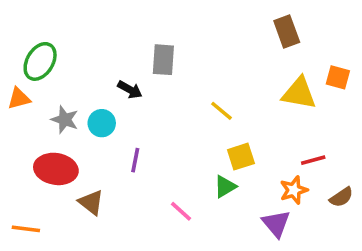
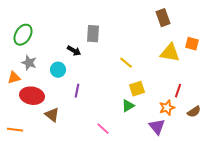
orange triangle: (19, 98) -> (14, 78), moved
gray star: (65, 120) -> (29, 63), moved
red line: (313, 160) -> (178, 91), turned -56
pink line: (181, 211) -> (103, 129), moved

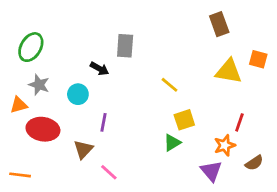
brown semicircle: (194, 112) -> (254, 163), moved
brown triangle: (52, 115) -> (83, 149), moved, turned 35
pink line: (103, 129) -> (109, 172), moved

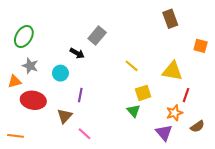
gray rectangle: (125, 46) -> (97, 35), turned 36
yellow triangle: (229, 71) -> (172, 71), moved
green triangle: (172, 143) -> (134, 111), turned -40

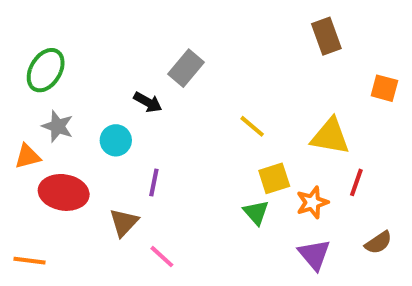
orange star: (174, 113) -> (312, 202), moved

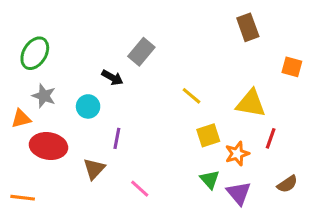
green triangle: (256, 212) -> (210, 179), moved
pink line: (162, 257) -> (140, 189), moved

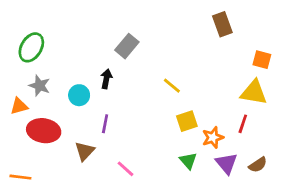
black arrow: (112, 78) -> (106, 79), moved, turned -108
yellow triangle: (251, 103) -> (254, 92), moved
purple triangle: (239, 193) -> (226, 163), moved

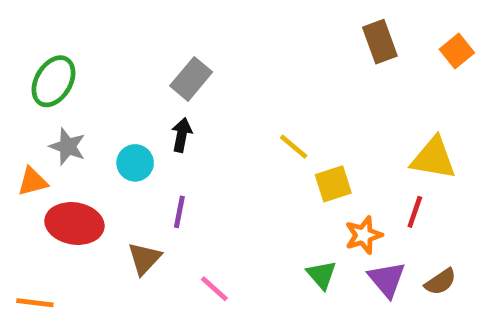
gray rectangle: (127, 46) -> (191, 79), moved
orange square: (262, 60) -> (457, 51), moved, turned 36
yellow square: (187, 121) -> (333, 184), moved

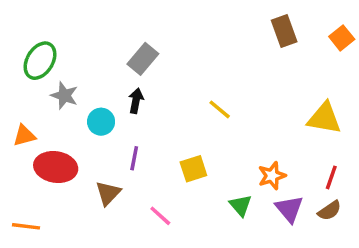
gray star: (67, 147) -> (64, 96), moved
yellow square: (333, 184) -> (193, 169), moved
red line: (415, 212) -> (331, 177), moved

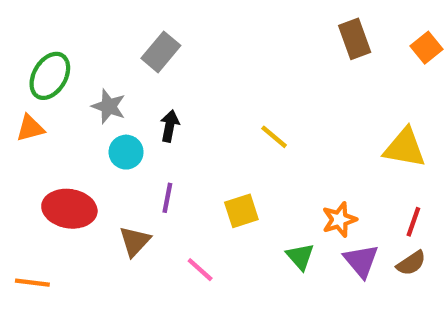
gray rectangle: (143, 59) -> (161, 52), moved
gray star: (64, 96) -> (109, 106), moved
orange triangle: (24, 136) -> (30, 128), moved

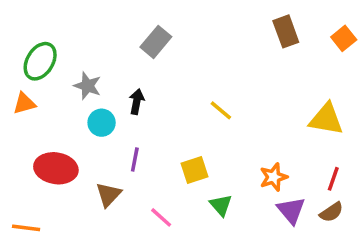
gray rectangle: (161, 52) -> (156, 42), moved
green triangle: (300, 257) -> (221, 205), moved

